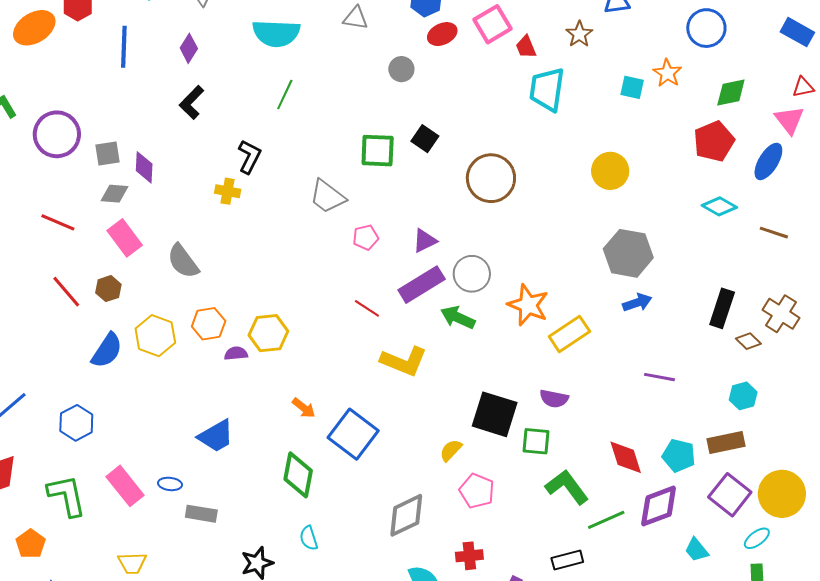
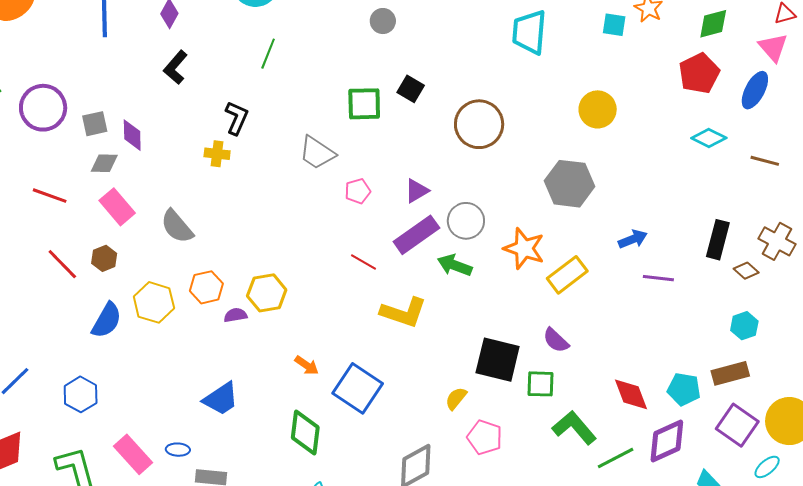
gray hexagon: (628, 253) -> (570, 184), moved
purple line: (660, 377) -> (658, 278), moved
purple semicircle: (554, 399) -> (556, 340), turned 36

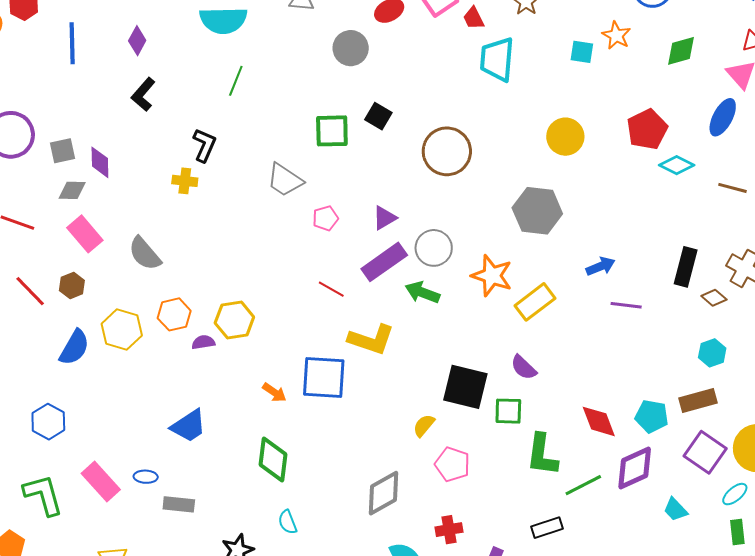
gray circle: (383, 21) -> (351, 48), size x1.4
red pentagon: (699, 73) -> (647, 129), moved
blue square: (358, 388) -> (324, 377), moved, turned -30
green L-shape: (574, 428) -> (542, 455), turned -132

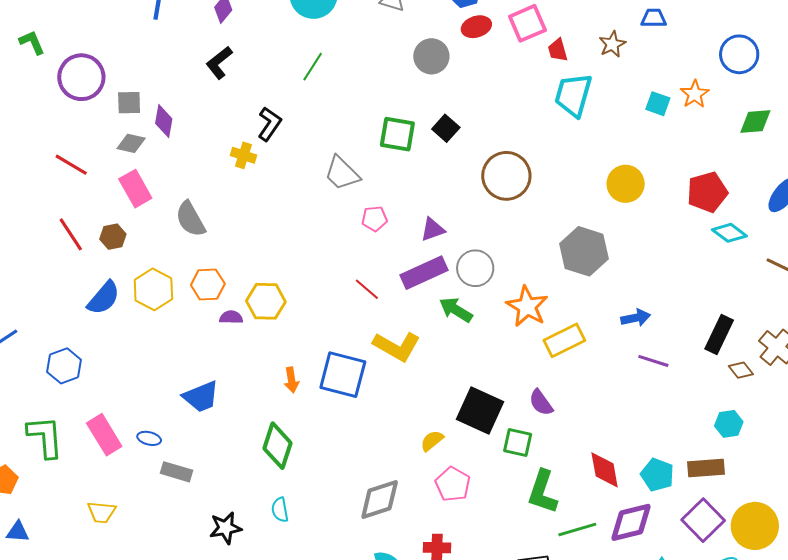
orange arrow: (274, 392) -> (291, 380), turned 35

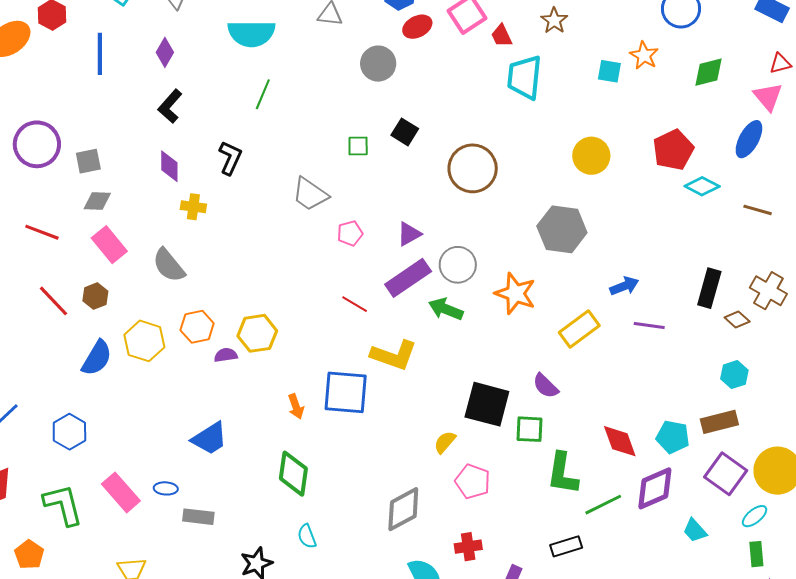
purple diamond: (164, 121) -> (169, 166), moved
green square: (397, 134) -> (358, 146), size x0.6
yellow cross: (244, 155) -> (193, 207), moved
yellow rectangle: (564, 340) -> (579, 329), moved

